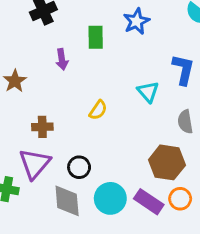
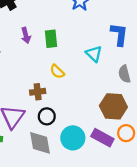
green rectangle: (96, 37) -> (51, 39), moved
yellow semicircle: (98, 110) -> (57, 71), turned 105
brown cross: (42, 127) -> (38, 92), moved

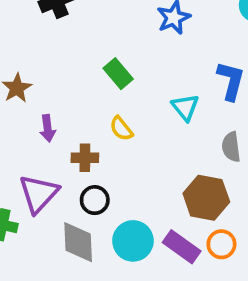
purple arrow: (26, 35) -> (48, 128), moved
green rectangle: (51, 39) -> (118, 74), turned -42

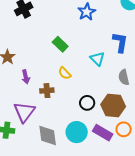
black circle: (95, 200) -> (87, 103), moved

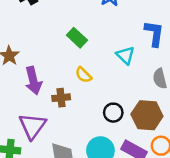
purple arrow: (26, 77) -> (33, 81), size x1.5

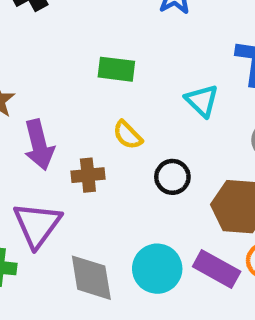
green rectangle: (77, 38) -> (116, 69), turned -36
black circle: (113, 113) -> (172, 177), moved

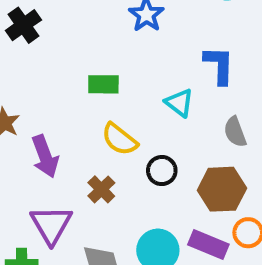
yellow semicircle: (128, 135) -> (120, 139), size x1.4
brown cross: (88, 175) -> (101, 189), moved, turned -32

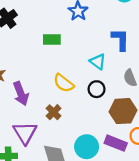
green rectangle: (103, 84) -> (52, 39), moved
black circle: (162, 171) -> (97, 89), moved

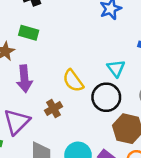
green rectangle: (52, 39) -> (29, 33), moved
black circle: (97, 89) -> (106, 97), size x1.5

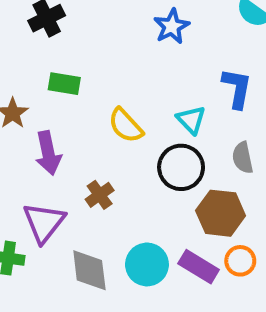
green rectangle: (29, 33) -> (64, 84), moved
yellow semicircle: (73, 81) -> (126, 126), moved

